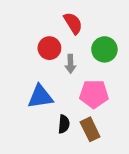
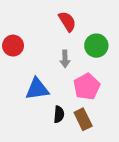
red circle: (49, 48) -> (13, 46), moved
pink pentagon: (94, 94) -> (87, 87), turned -30

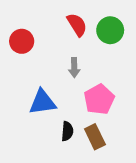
red circle: (13, 46) -> (22, 41), moved
green circle: (96, 46) -> (110, 30), moved

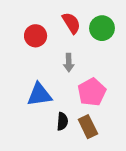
red circle: (22, 41) -> (36, 36), moved

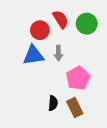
red circle: (36, 36) -> (40, 30), moved
blue triangle: (39, 95) -> (33, 55), moved

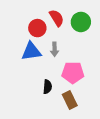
pink pentagon: (78, 78) -> (73, 73), turned 30
black semicircle: (53, 103) -> (47, 87), moved

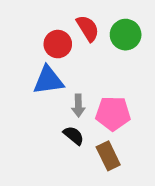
gray arrow: (55, 49) -> (78, 106), moved
black semicircle: (47, 87) -> (74, 135), turned -56

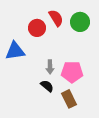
blue triangle: (48, 80) -> (15, 51), moved

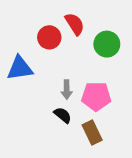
green circle: (80, 22) -> (107, 44), moved

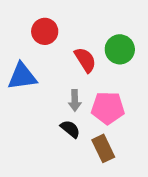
red semicircle: (75, 24) -> (85, 60), moved
red circle: (49, 37) -> (45, 31), moved

